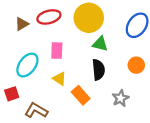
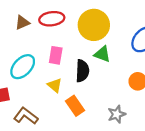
black semicircle: (98, 70) -> (82, 71), moved

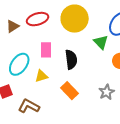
green triangle: (102, 54) -> (101, 42), moved, turned 35
yellow triangle: (55, 85) -> (41, 76), moved, turned -48

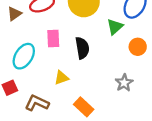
green triangle: (101, 42) -> (115, 27), turned 35
yellow triangle: (41, 76) -> (61, 78), moved
orange rectangle: (70, 91) -> (84, 107), moved

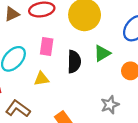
green triangle: (115, 27) -> (102, 53), moved
yellow triangle: (61, 78) -> (41, 79), moved

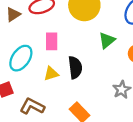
black semicircle: (74, 62) -> (75, 67), moved

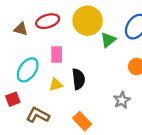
brown triangle: (13, 14) -> (21, 29), turned 48
green triangle: (107, 40) -> (108, 40), moved

